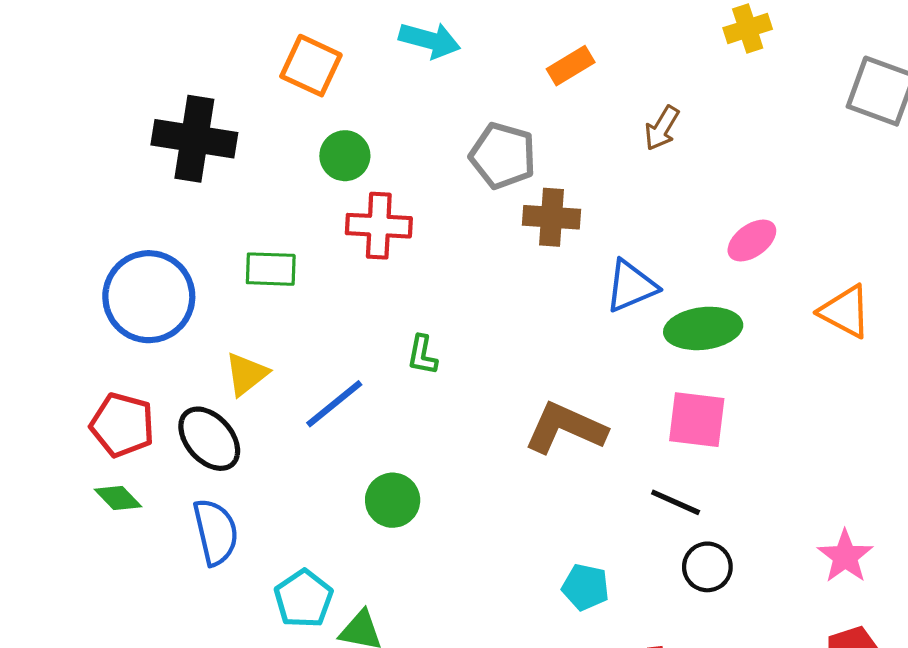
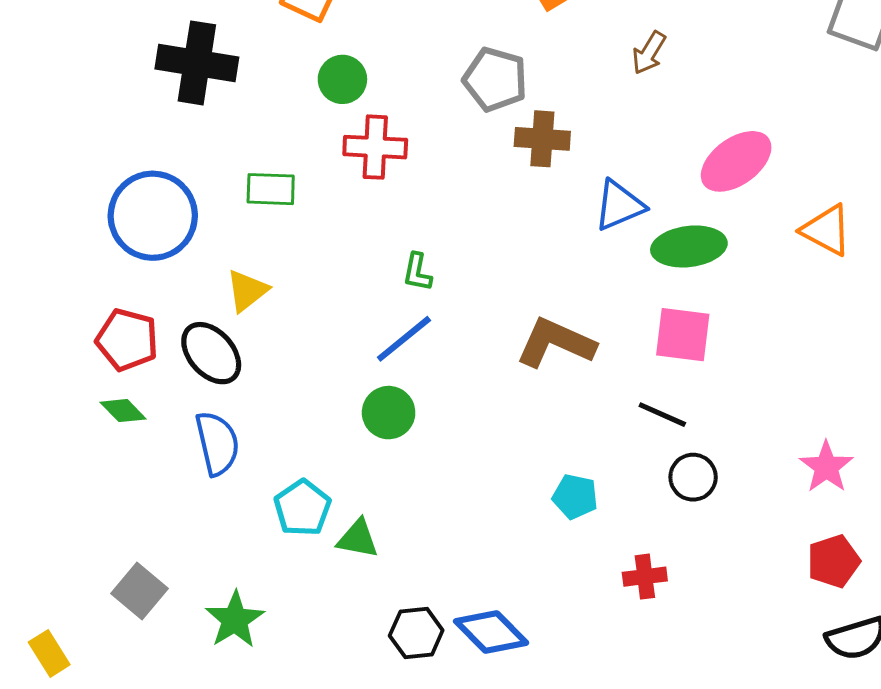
pink ellipse: (752, 240) -> (736, 161), size x1.5
blue line: (334, 404) -> (404, 339), moved

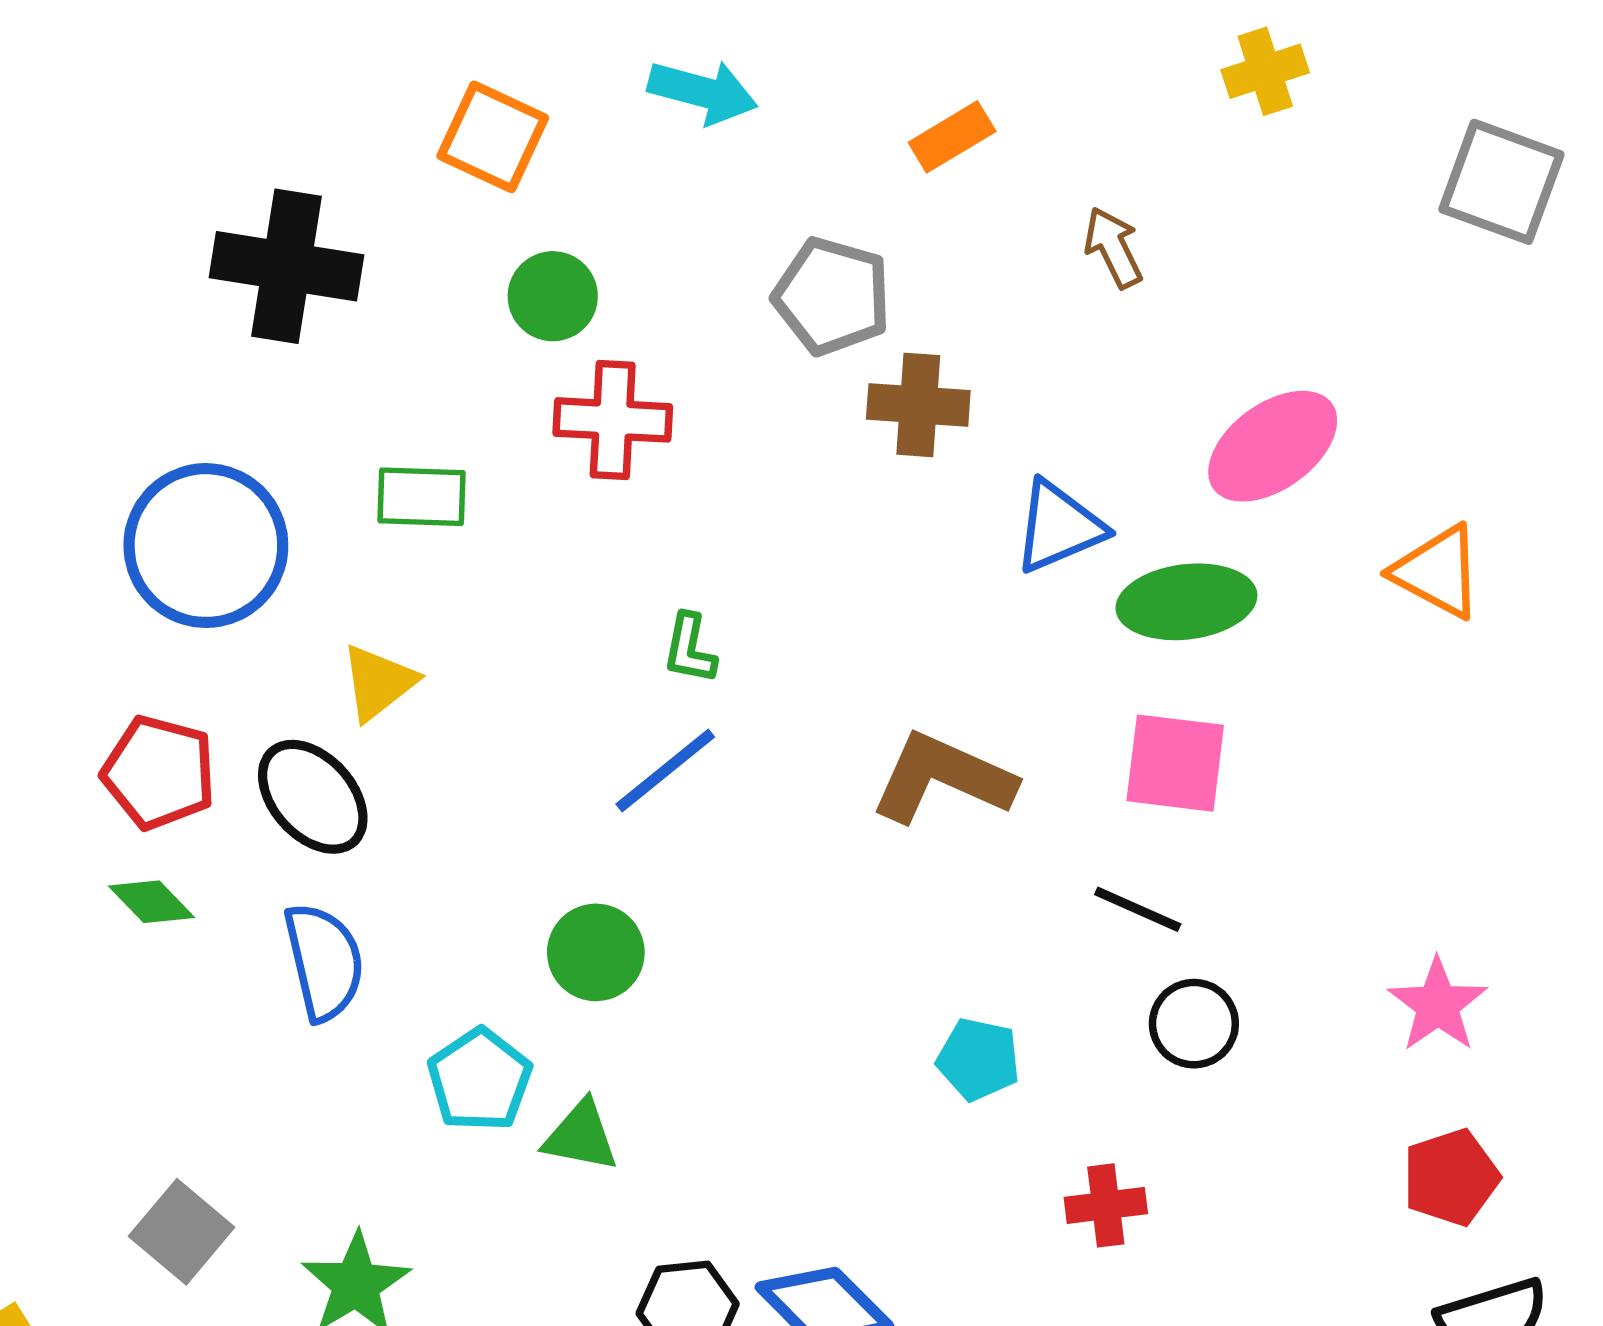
brown arrow: (649, 53) -> (1113, 247), turned 123
green circle: (389, 413) -> (596, 952), moved

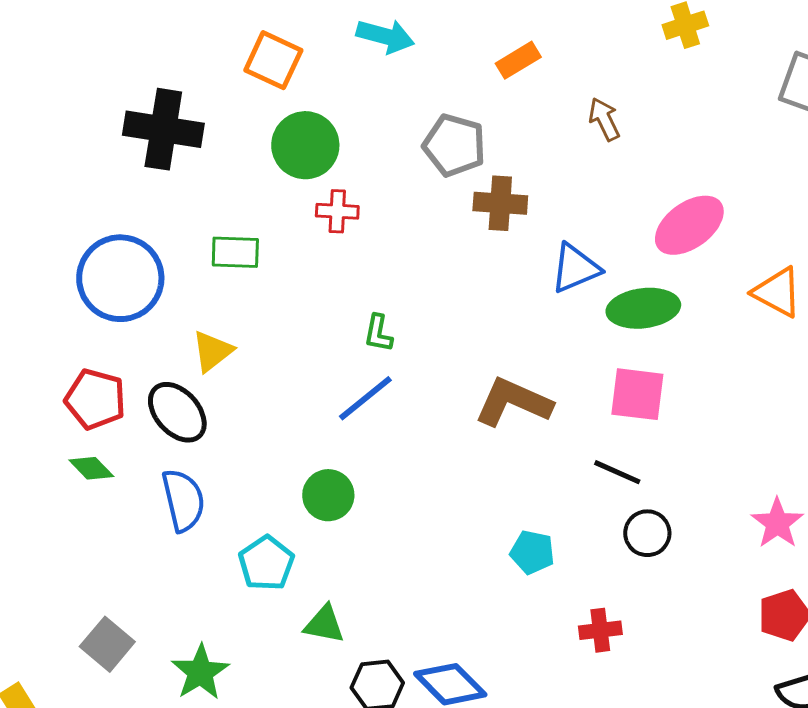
green circle: (553, 296) -> (305, 145), size x1.4
red cross: (613, 420) -> (337, 211), size x0.7
green triangle: (581, 1136) -> (324, 624), moved

